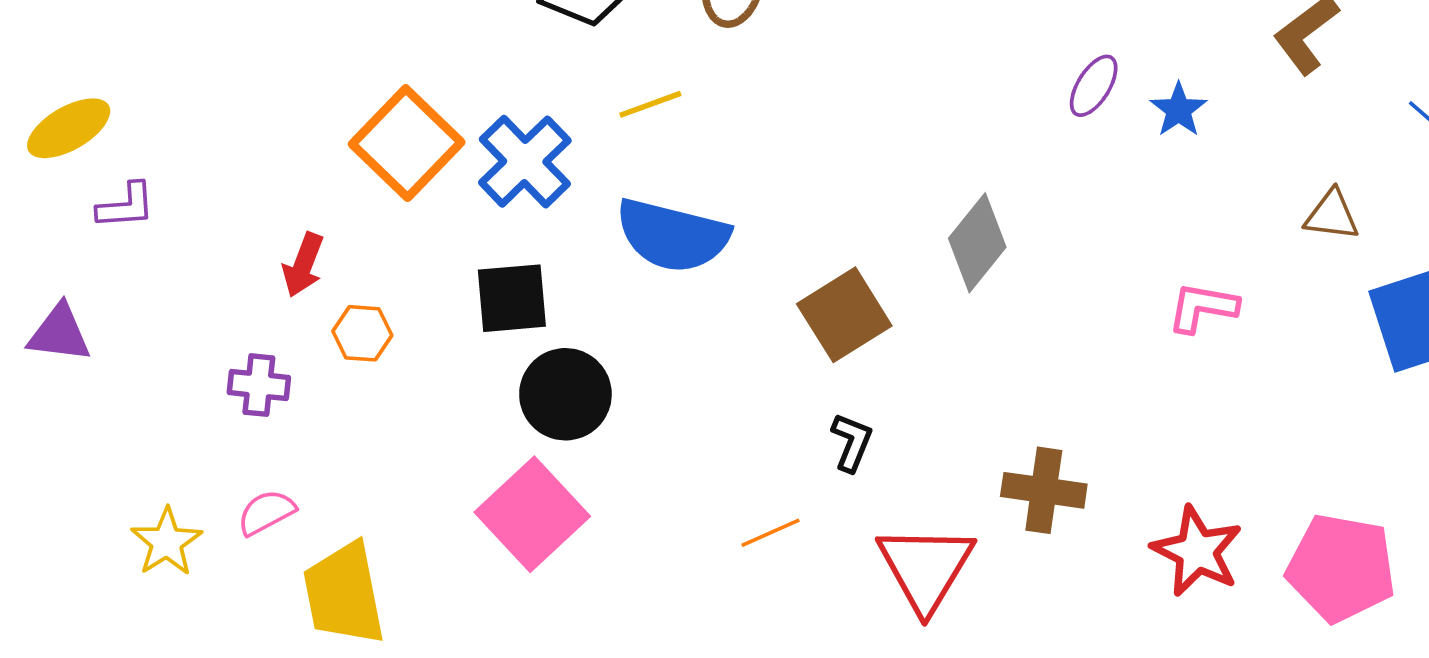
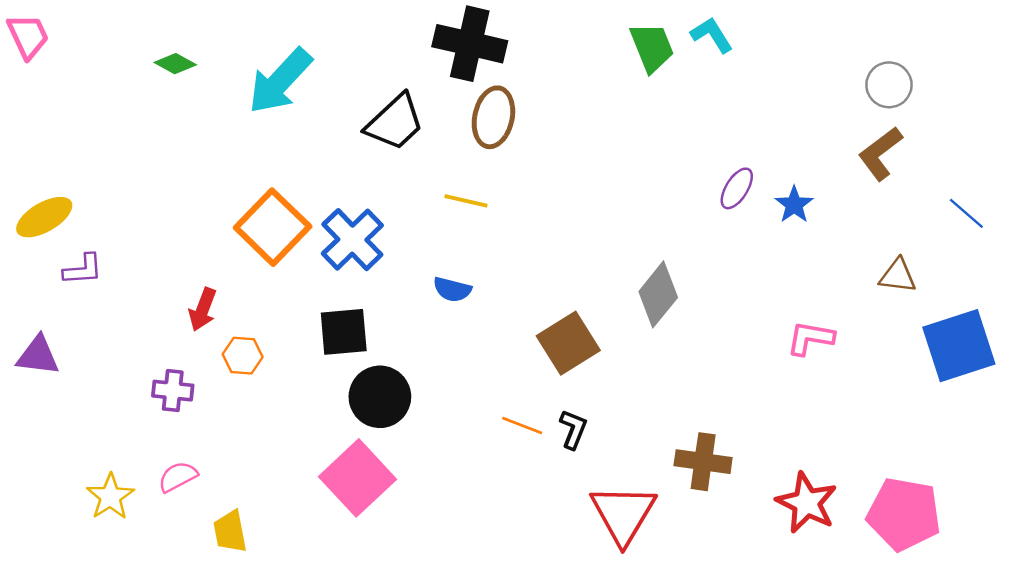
yellow line: (650, 104) -> (466, 201), moved, turned 33
blue semicircle: (673, 235) -> (452, 289), size x0.5
orange line: (770, 533) -> (522, 425), moved, turned 45
yellow trapezoid: (344, 594) -> (230, 532), size x0.6

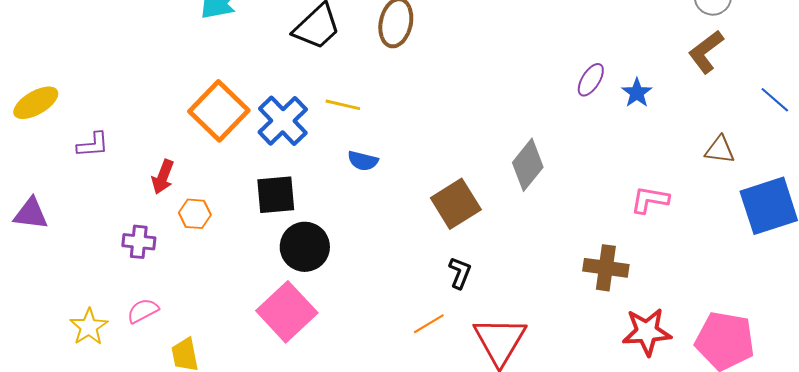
yellow line: (466, 201) -> (343, 105), moved
purple L-shape: (83, 270) -> (93, 145), moved
orange line: (522, 425) -> (429, 324), moved, turned -52
brown cross: (703, 462) -> (606, 268), moved
red star: (807, 503) -> (647, 332), turned -30

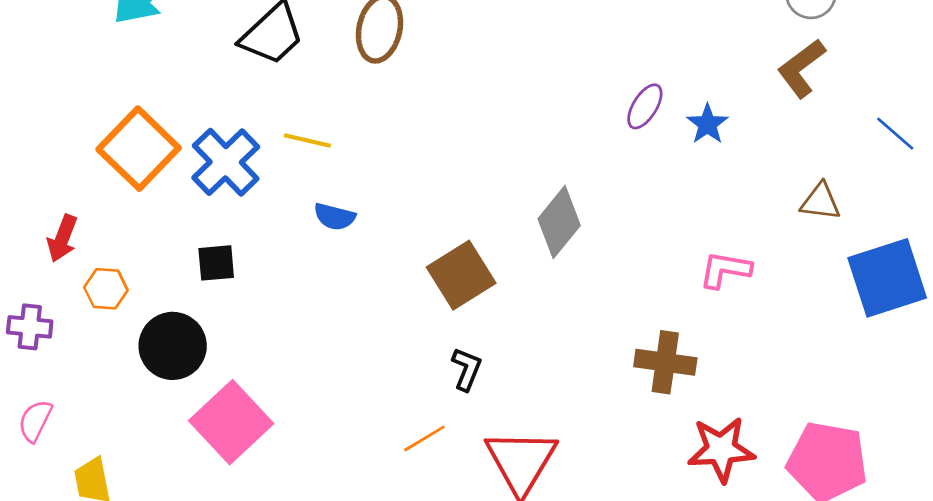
black square: (276, 195) -> (216, 263), size x0.7
black circle: (305, 247) -> (173, 346), moved
pink semicircle: (143, 311) -> (35, 421), turned -36

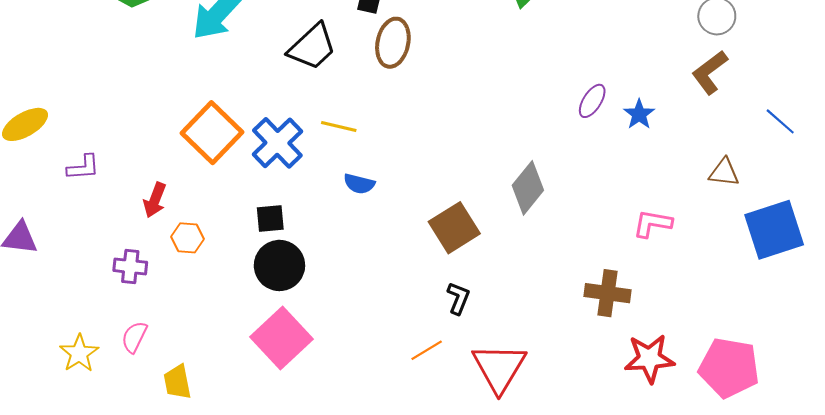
black circle: (173, 346) -> (279, 265), moved

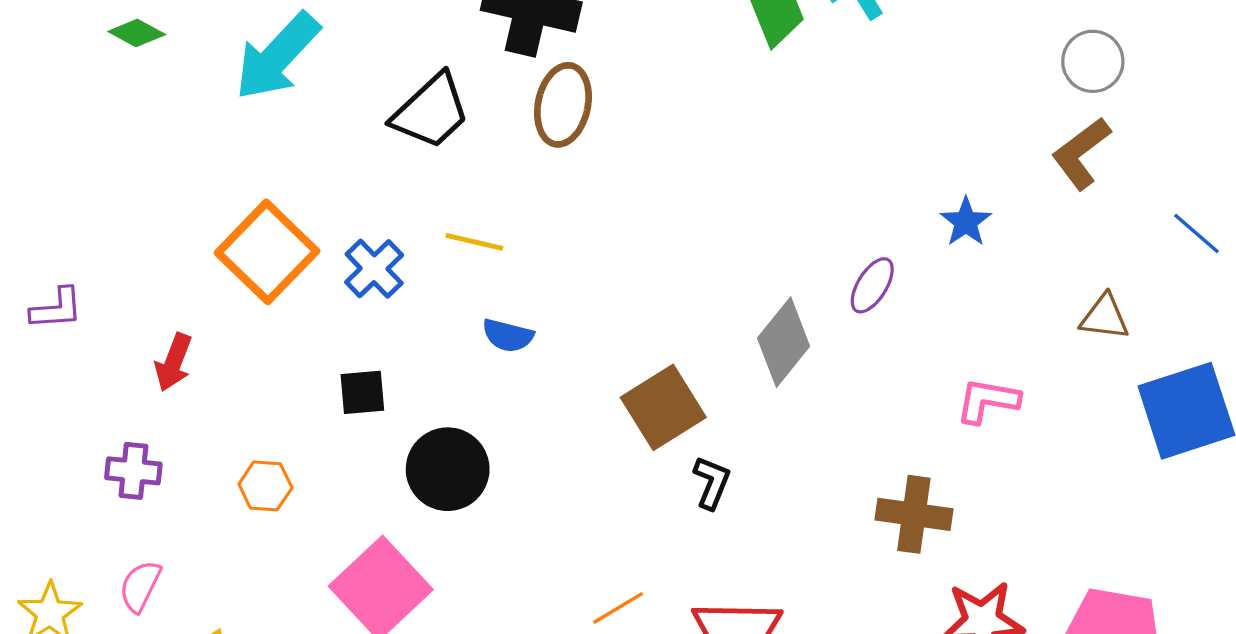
purple ellipse: (592, 101) -> (872, 285), moved
blue cross: (277, 143) -> (374, 269), size x0.7
orange hexagon: (187, 238) -> (265, 486), moved
black circle: (279, 265) -> (448, 469), moved
black L-shape: (458, 298) -> (712, 483), moved

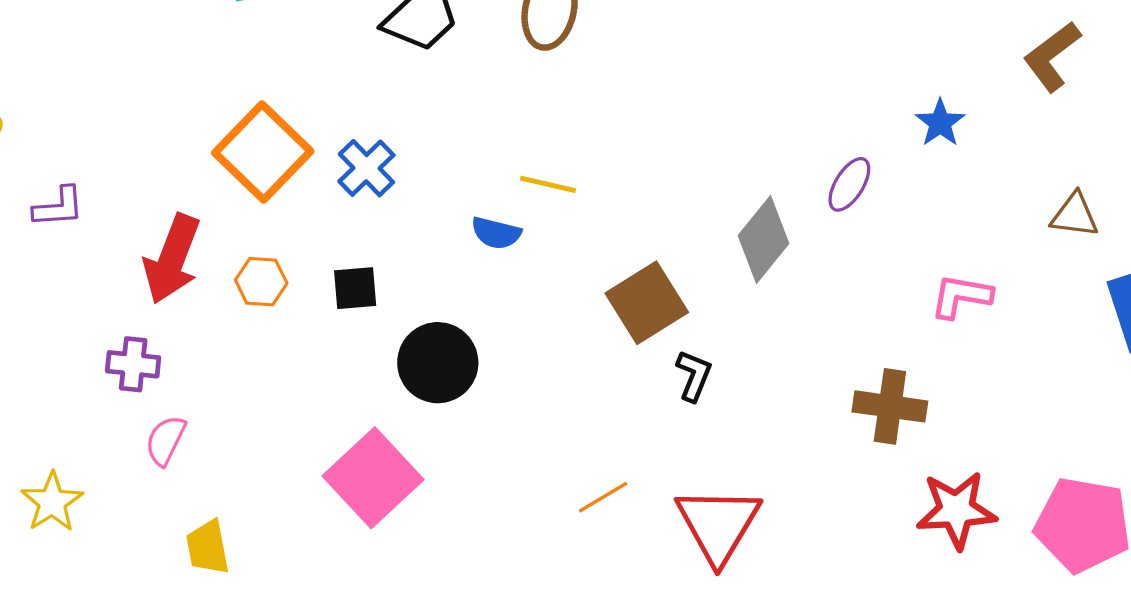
yellow line: (474, 242) -> (548, 184), moved
red arrow: (174, 362) -> (172, 259), size x1.6
orange hexagon: (265, 486) -> (261, 282), moved
pink semicircle: (140, 586) -> (166, 440), moved

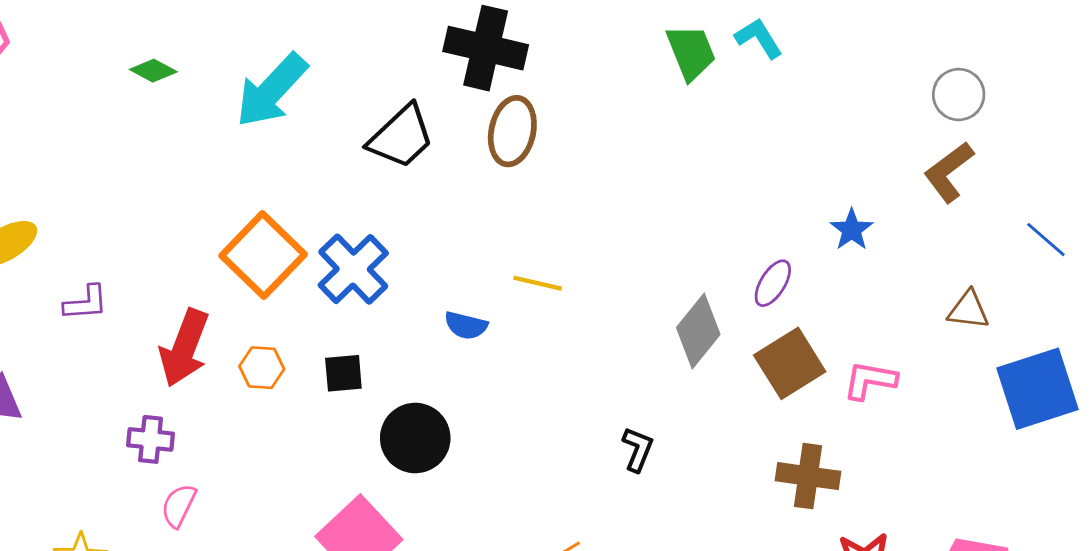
blue cross: (366, 168) -> (353, 269), size x1.4
yellow line: (548, 184) -> (538, 283), moved
brown square: (647, 303) -> (790, 363), moved

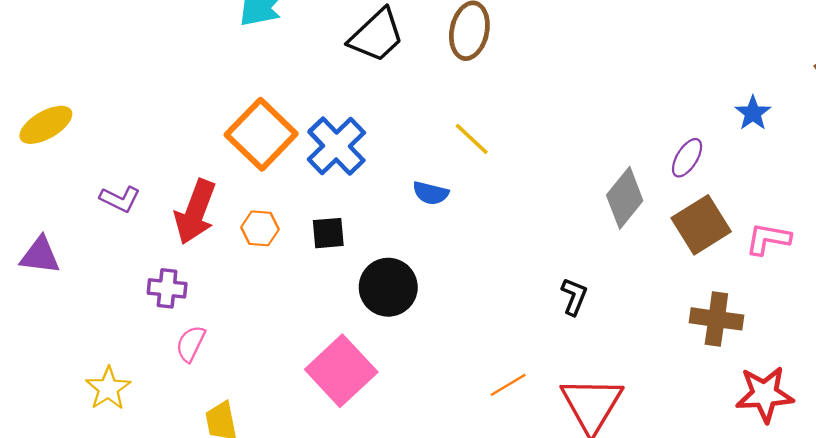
yellow line: (538, 283) -> (472, 139), moved, turned 30
purple L-shape: (86, 303) -> (120, 199), moved, turned 30

